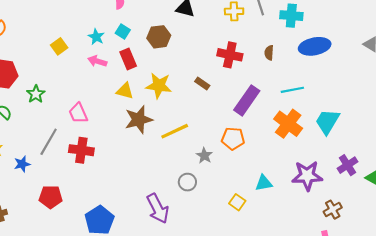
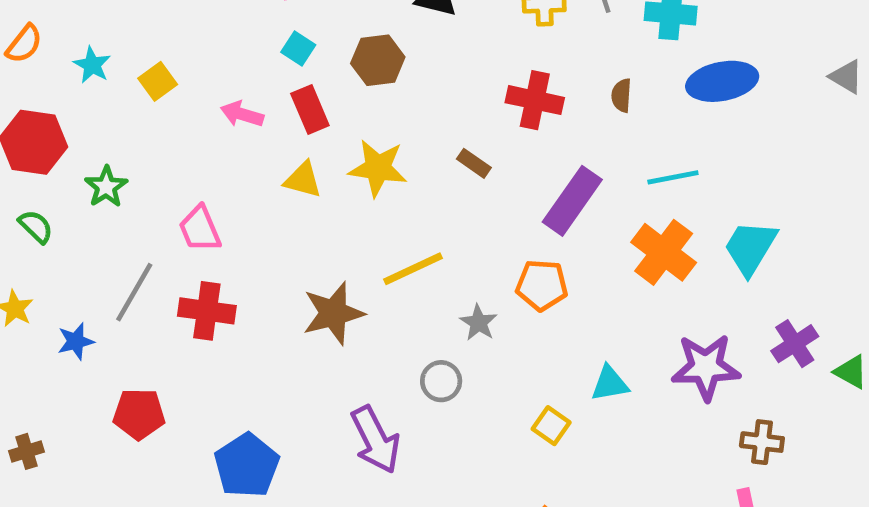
cyan star: (96, 37) -> (92, 65), moved
brown star: (139, 119) -> (333, 313), moved
brown cross: (333, 210) -> (762, 442), turned 36

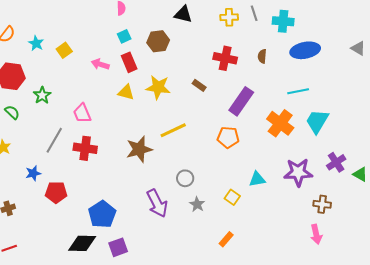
cyan square: (298, 49) -> (124, 36), turned 32
cyan line: (673, 177) -> (298, 91), moved
gray star: (479, 323) -> (197, 204), moved
blue star: (76, 341) -> (33, 173), moved

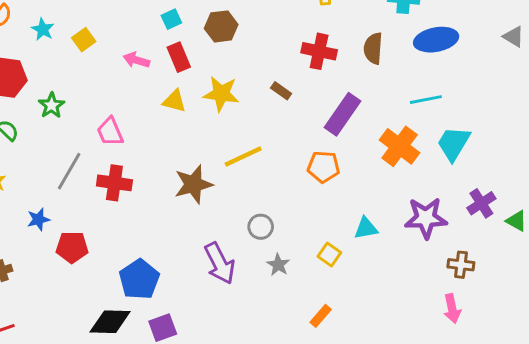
brown semicircle: (262, 56) -> (373, 48), size x1.5

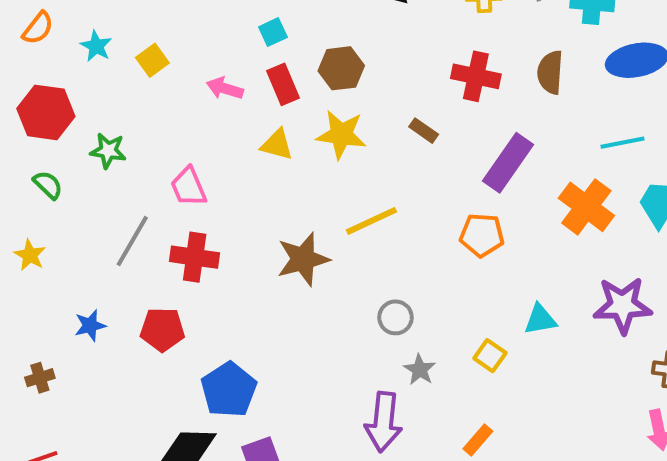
brown hexagon: (221, 26) -> (341, 68), moved
green star: (52, 105) -> (108, 151), turned -30
blue star: (38, 219) -> (90, 325), moved
red pentagon: (72, 247) -> (162, 329), moved
purple arrow: (220, 263) -> (383, 422), moved, turned 33

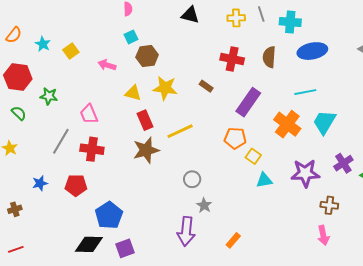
brown hexagon: (341, 68) -> (147, 56), moved
red rectangle: (283, 84) -> (145, 120), moved
yellow square: (490, 356) -> (253, 156), moved

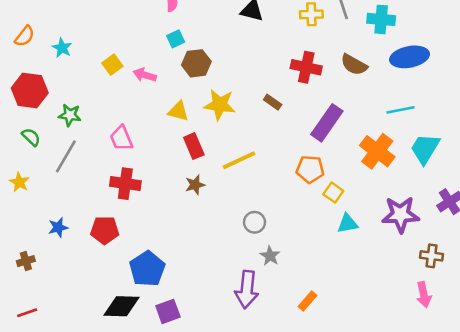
yellow square: (71, 51) -> (112, 65), moved
brown semicircle: (269, 57) -> (354, 65), turned -65
gray line: (61, 141) -> (66, 156), moved
brown star: (146, 150) -> (195, 185), size x0.6

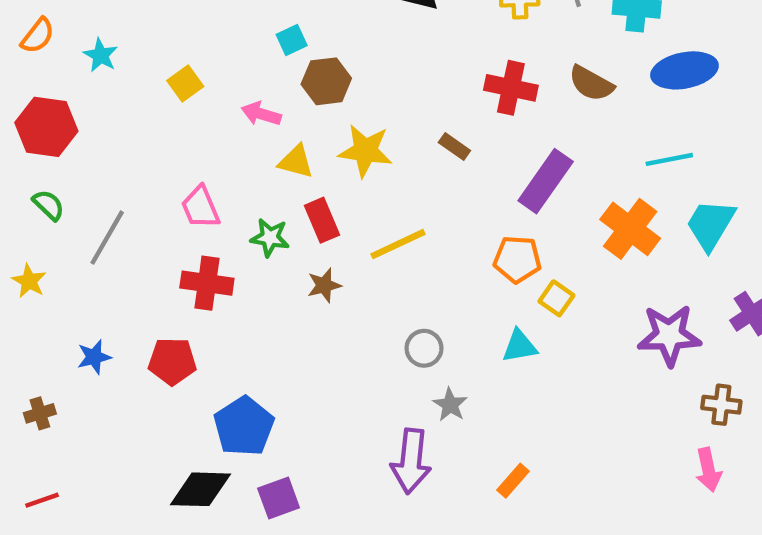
pink arrow: (145, 75) -> (261, 114), moved
green star: (70, 115) -> (270, 238), moved
cyan triangle: (348, 224) -> (520, 346), moved

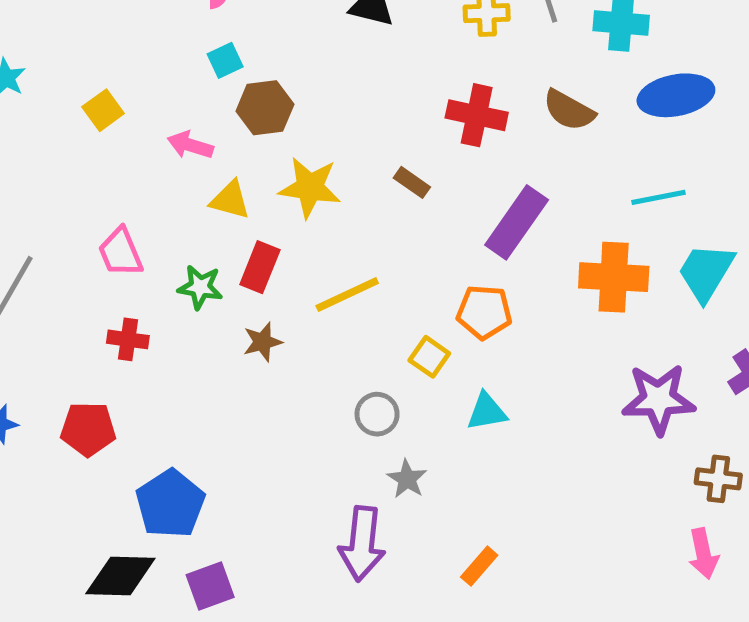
red rectangle: (322, 220) -> (260, 267), turned 45
orange cross: (630, 229) -> (614, 277), turned -34
red cross: (207, 283) -> (128, 339), size x0.7
yellow square: (556, 298) -> (429, 357), moved

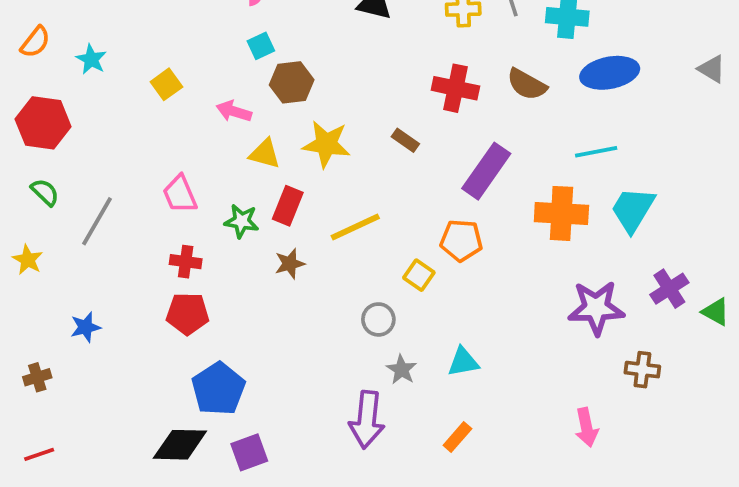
cyan triangle: (487, 412) -> (463, 362), moved
red pentagon: (88, 429) -> (188, 314), moved
pink arrow: (703, 554) -> (587, 427), moved

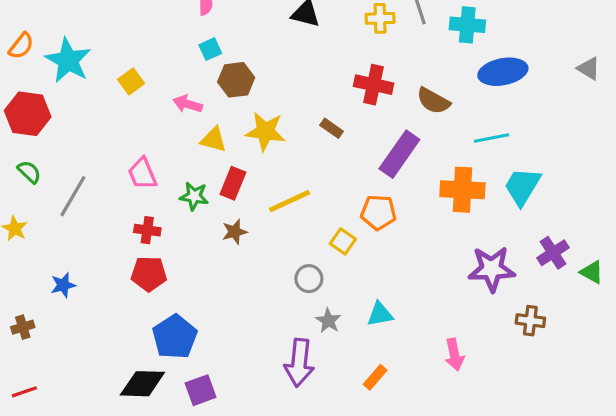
cyan star: (91, 59) -> (68, 60), size x1.8
brown semicircle: (527, 84) -> (433, 101), moved
pink arrow: (587, 427) -> (454, 355), moved

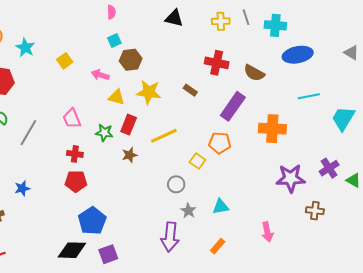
cyan star: (68, 60) -> (25, 48), size x0.7
cyan line: (492, 138) -> (309, 96), moved
cyan trapezoid: (522, 186) -> (343, 118), moved

